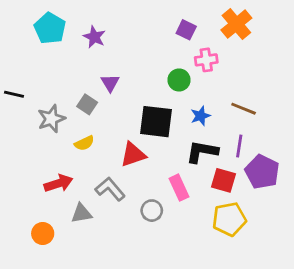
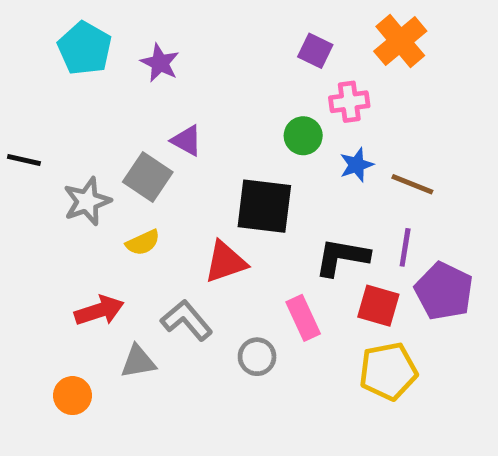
purple triangle: (110, 83) -> (187, 141), turned -30
gray square: (87, 104) -> (148, 177), size x1.4
blue star: (201, 116) -> (357, 165), moved

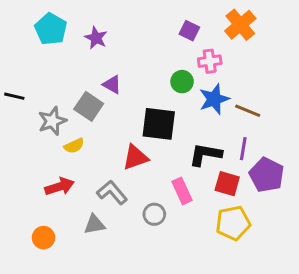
blue star: (357, 165) -> (214, 99), size x1.5
yellow semicircle: (143, 243) -> (74, 146), moved
gray triangle: (138, 362) -> (95, 224), moved

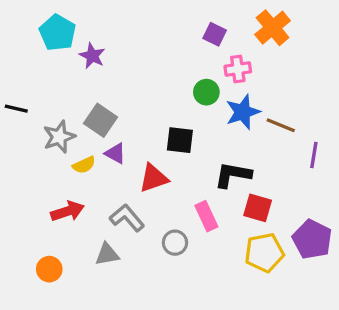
purple star: (96, 38) -> (92, 56), moved
purple triangle: (112, 85) -> (115, 153), moved
black square: (159, 124) -> (180, 140), size x0.7
purple line: (243, 149) -> (314, 155), moved
purple pentagon: (267, 175) -> (312, 239), moved

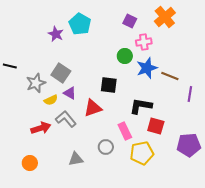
cyan pentagon: (58, 33) -> (80, 24), moved
gray L-shape: (127, 218) -> (66, 119), moved
purple pentagon: (312, 239) -> (189, 145), turned -30
yellow pentagon: (264, 253) -> (142, 153), moved
gray triangle: (107, 254) -> (76, 159), moved

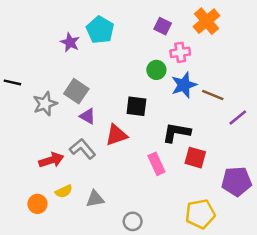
purple line: (190, 94) -> (238, 118), turned 42
yellow semicircle: (51, 100) -> (64, 191), moved
gray circle: (106, 147) -> (133, 221), moved
yellow pentagon: (142, 153) -> (200, 214), moved

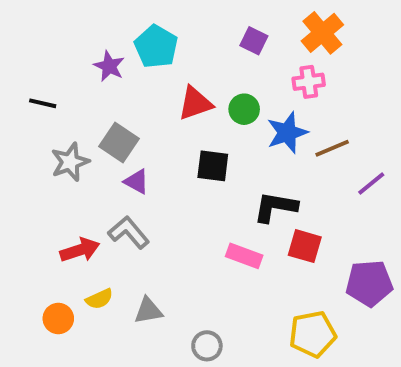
pink cross: (180, 52) -> (309, 82), moved
black line: (12, 82) -> (43, 103), moved
brown line: (213, 95) -> (332, 148), turned -45
red triangle: (116, 135) -> (195, 103), moved
pink rectangle: (156, 164) -> (244, 256), turned -45

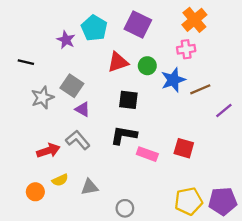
purple square: (254, 41) -> (138, 24), moved, size x1.6
black L-shape: (275, 207) -> (124, 135), moved
purple pentagon: (369, 283) -> (223, 201), moved

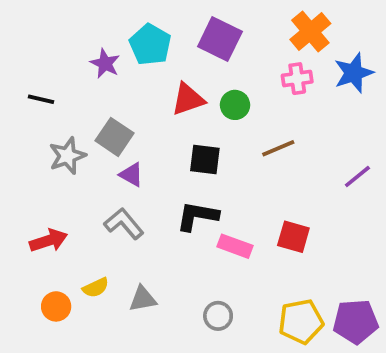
blue star: (173, 80) -> (354, 73), moved
brown line: (200, 89) -> (278, 148), moved
red arrow: (48, 151) -> (49, 241), moved
gray circle: (125, 208) -> (218, 316), moved

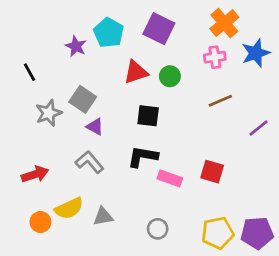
black line: (41, 99) -> (30, 72), turned 48
brown line: (278, 148) -> (220, 101), moved
yellow semicircle: (96, 288) -> (69, 208), size x1.5

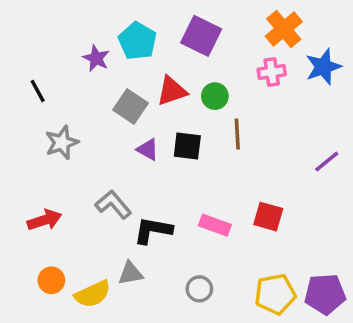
gray square: (83, 99) -> (131, 106), moved
brown line: (220, 101) -> (237, 134), moved, turned -70
purple triangle: (95, 127) -> (148, 149), moved
black L-shape: (143, 157) -> (153, 230), moved
yellow semicircle: (69, 208) -> (93, 294), moved

